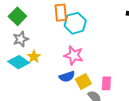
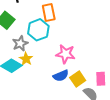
cyan hexagon: (75, 23) -> (38, 30), moved
gray star: (21, 39) -> (20, 43), moved

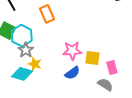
cyan hexagon: (38, 30) -> (22, 36), moved
yellow square: (78, 79) -> (92, 58), moved, turned -35

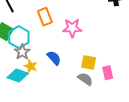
pink star: (72, 51) -> (72, 28), moved
blue semicircle: (72, 73) -> (54, 58), moved, turned -98
gray semicircle: (105, 85) -> (85, 79), moved

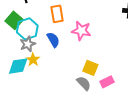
blue semicircle: (54, 58) -> (53, 40), moved
pink rectangle: (108, 73) -> (107, 82), turned 64
cyan diamond: (18, 76) -> (18, 66), turned -40

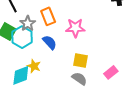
gray star: (28, 44) -> (28, 23), moved
yellow square: (90, 68) -> (81, 60), moved
gray semicircle: (84, 83) -> (79, 79), moved

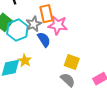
gray star: (28, 23) -> (34, 24), moved
pink star: (75, 28) -> (58, 25), moved

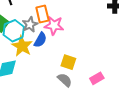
blue semicircle: (44, 40) -> (40, 40), turned 63
yellow star: (25, 61) -> (22, 46), moved, size x1.5

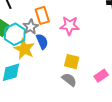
pink star: (54, 25) -> (70, 26), moved
blue semicircle: (40, 40) -> (42, 41), turned -49

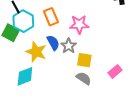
gray star: (31, 27) -> (69, 46), moved
cyan hexagon: (15, 34) -> (23, 21), moved

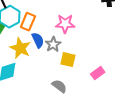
orange rectangle: (51, 17) -> (28, 22), moved, turned 42
gray semicircle: (84, 78) -> (59, 86), moved

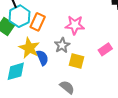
blue semicircle: (38, 40) -> (42, 58), moved
pink rectangle: (98, 73) -> (105, 49), moved

